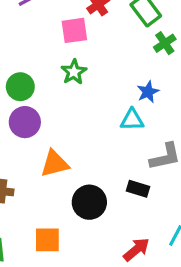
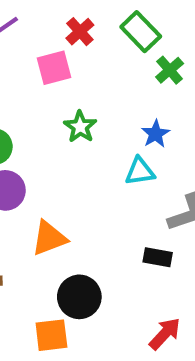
green star: (74, 72) -> (80, 127), moved
black circle: (89, 202) -> (79, 297), moved

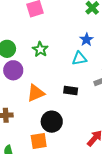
green star: (80, 127) -> (40, 49), moved
black rectangle: (158, 257) -> (71, 90), moved

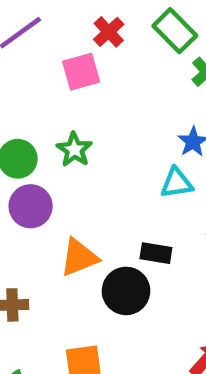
green star: (40, 49) -> (74, 150), moved
black circle: (52, 122) -> (126, 291), moved

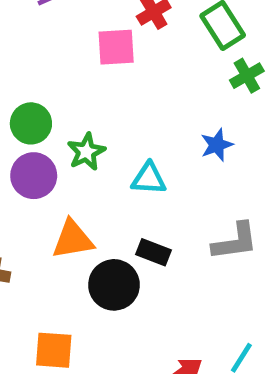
green star: (74, 150) -> (86, 152), moved
cyan triangle: (177, 183) -> (149, 179), moved

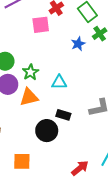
blue star: (217, 145) -> (78, 44), moved
orange triangle: (73, 240) -> (29, 97), moved

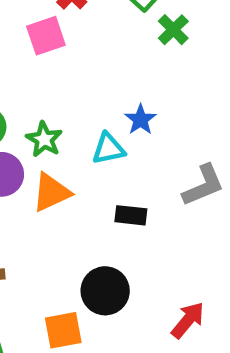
blue star: (78, 44) -> (140, 120), moved
black circle: (47, 131) -> (105, 291), moved

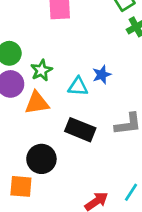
black rectangle: (131, 215) -> (80, 130), size x1.5
black circle: (105, 291) -> (41, 159), moved

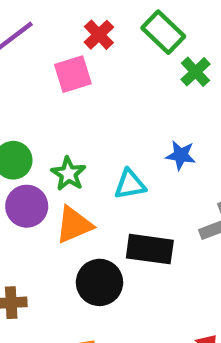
blue star: (102, 75) -> (181, 155), moved, turned -30
black circle: (41, 159) -> (99, 282), moved

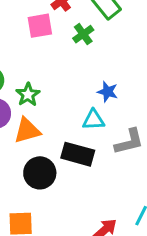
green cross: (196, 72) -> (83, 34), moved
cyan triangle: (130, 184) -> (93, 120), moved

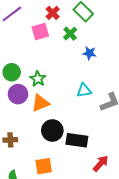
blue star: (108, 92) -> (89, 53), moved
black rectangle: (78, 154) -> (77, 140), moved

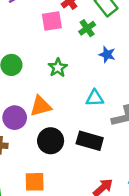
green star: (38, 79) -> (58, 68), moved
purple circle: (18, 94) -> (15, 118), moved
black rectangle: (77, 140) -> (90, 141), moved

